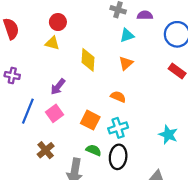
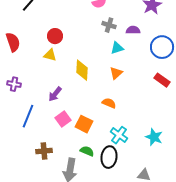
pink square: (55, 113) -> (63, 119), moved
cyan cross: (118, 128) -> (119, 135), moved, turned -36
brown cross: (46, 150) -> (44, 151), turned 35

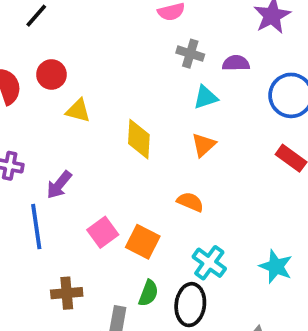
red circle: (55, 36) -> (51, 74), moved
purple arrow: (55, 94) -> (59, 185), moved
blue line: (28, 116) -> (36, 227), turned -30
green semicircle: (87, 151) -> (148, 293), turned 88

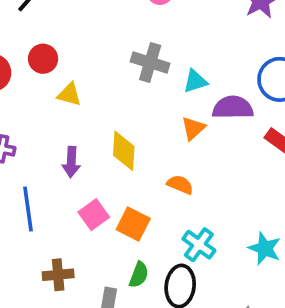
gray cross: (190, 54) -> (150, 62), moved, size x1.4
purple semicircle: (236, 63) -> (233, 108), moved, size x1.5
yellow diamond: (139, 139) -> (124, 151), moved
purple arrow: (59, 185) -> (71, 162), moved, turned -36

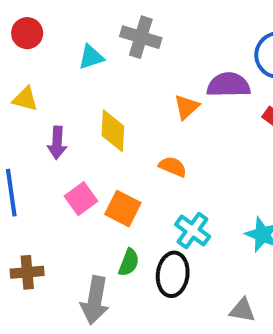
cyan triangle: (195, 81) -> (91, 57), moved
yellow triangle: (69, 94) -> (25, 99), moved
brown cross: (58, 275) -> (27, 272), moved

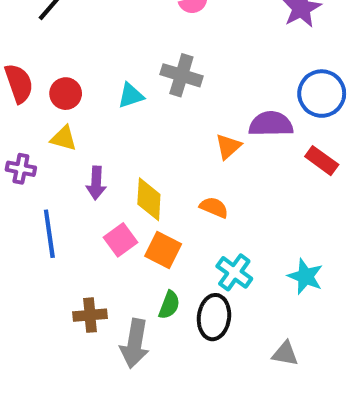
red circle: (27, 33) -> (66, 94), moved
yellow diamond: (113, 131) -> (149, 199), moved
brown cross: (27, 272) -> (90, 315), moved

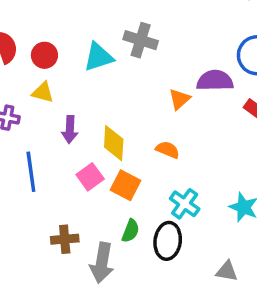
cyan triangle: (131, 96) -> (98, 57), size x1.4

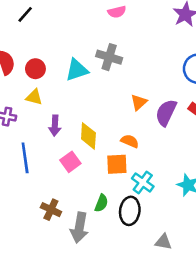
purple semicircle: (215, 81) -> (166, 113), moved, turned -64
orange square: (125, 185) -> (117, 164), moved, turned -30
brown cross: (65, 239) -> (51, 210), turned 30
gray triangle: (227, 271) -> (163, 242), moved

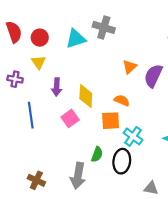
yellow triangle: (34, 97) -> (39, 62), turned 40
brown cross: (51, 210) -> (36, 180), moved

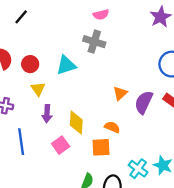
gray cross: (104, 27) -> (94, 42), moved
yellow triangle: (39, 62) -> (38, 89), moved
cyan cross: (133, 136) -> (138, 169), moved

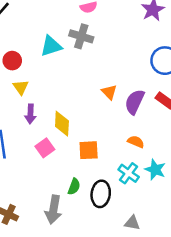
cyan triangle: (66, 65) -> (51, 46), moved
orange triangle: (120, 93) -> (109, 92), turned -32
orange semicircle: (112, 127) -> (136, 142), moved

